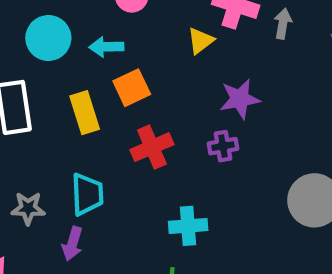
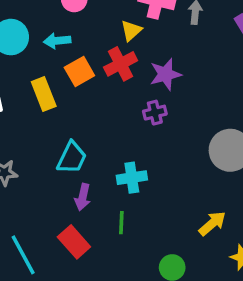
red cross: (152, 147) -> (121, 64), moved
cyan trapezoid: (87, 194) -> (72, 158), moved, turned 32
purple arrow: (72, 244) -> (83, 197), moved

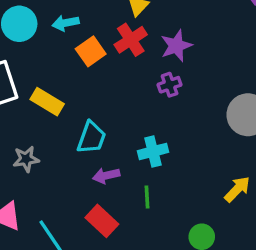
yellow rectangle: (44, 94) -> (47, 102), moved, turned -32
purple arrow: (83, 197) -> (106, 176), turned 70

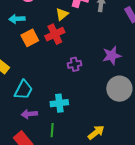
purple star: (176, 46) -> (112, 56), moved
yellow arrow: (237, 189) -> (96, 132), moved

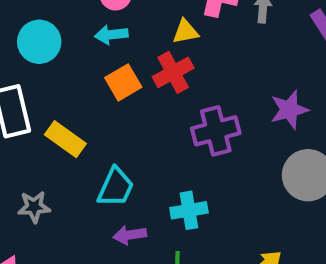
yellow triangle: (62, 14) -> (185, 32), turned 32
cyan arrow: (17, 19) -> (111, 35), moved
purple cross: (75, 64) -> (216, 131), size x1.6

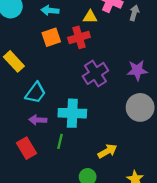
purple cross: (216, 131) -> (95, 73), turned -30
cyan cross: (189, 210) -> (72, 113), size x1.4

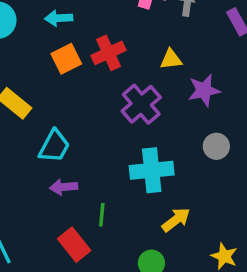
yellow triangle: (90, 17) -> (171, 59), moved
gray circle: (140, 107) -> (216, 146), size x0.6
cyan cross: (72, 113) -> (152, 170), moved
red rectangle: (27, 148) -> (74, 245), moved

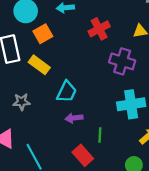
orange square: (66, 59) -> (43, 34), moved
purple cross: (141, 104) -> (122, 61), turned -30

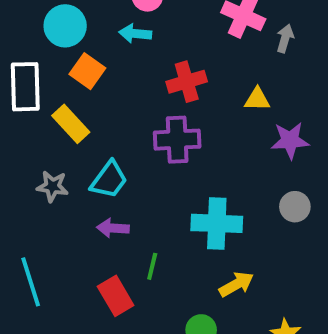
orange square: (43, 34) -> (87, 71), turned -36
purple cross: (122, 61) -> (177, 140), moved, turned -30
gray star: (22, 102) -> (52, 186), moved

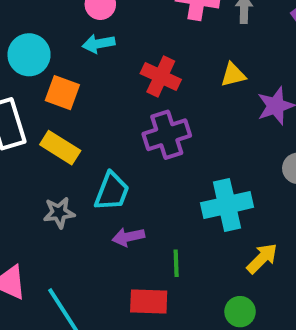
red cross: (187, 82) -> (161, 76), turned -33
red rectangle: (116, 296) -> (149, 301), turned -42

